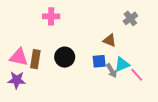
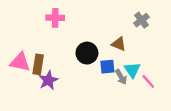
black circle: (65, 57) -> (87, 53), moved
cyan triangle: (122, 64) -> (132, 70), turned -42
purple star: (17, 80) -> (48, 80), moved, turned -30

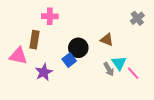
gray cross: (141, 20) -> (137, 18), moved
brown rectangle: (38, 64) -> (35, 40), moved
blue square: (107, 67) -> (69, 60), moved, turned -32

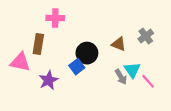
gray cross: (137, 18) -> (146, 36), moved

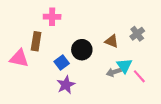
blue square: (77, 67) -> (62, 62), moved
gray arrow: (121, 77) -> (114, 72), turned 104
purple star: (48, 80) -> (66, 85), moved

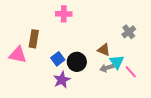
pink cross: (52, 17) -> (64, 14), moved
brown triangle: (112, 41) -> (104, 50), moved
black circle: (82, 50) -> (77, 62), moved

